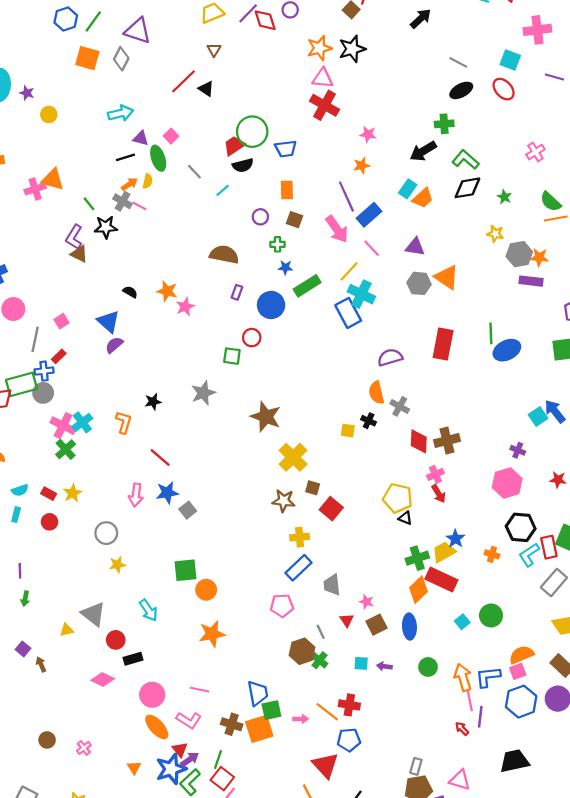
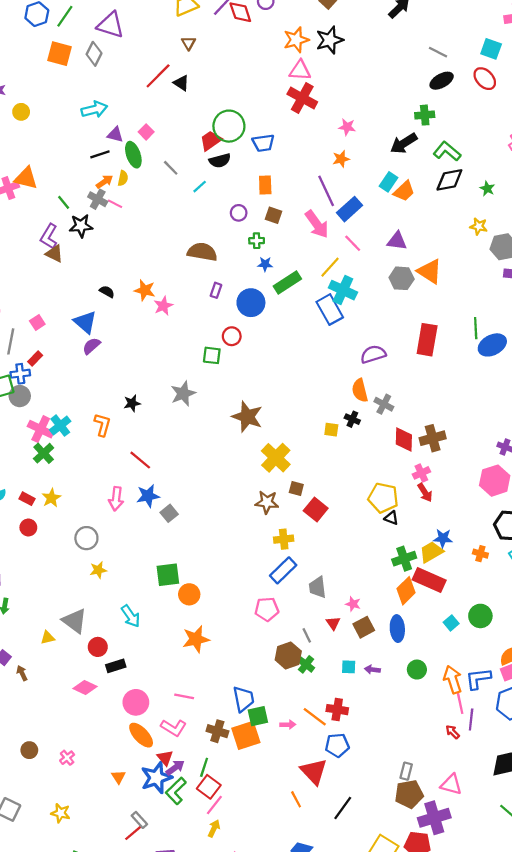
blue star: (455, 539) -> (443, 538), turned -30

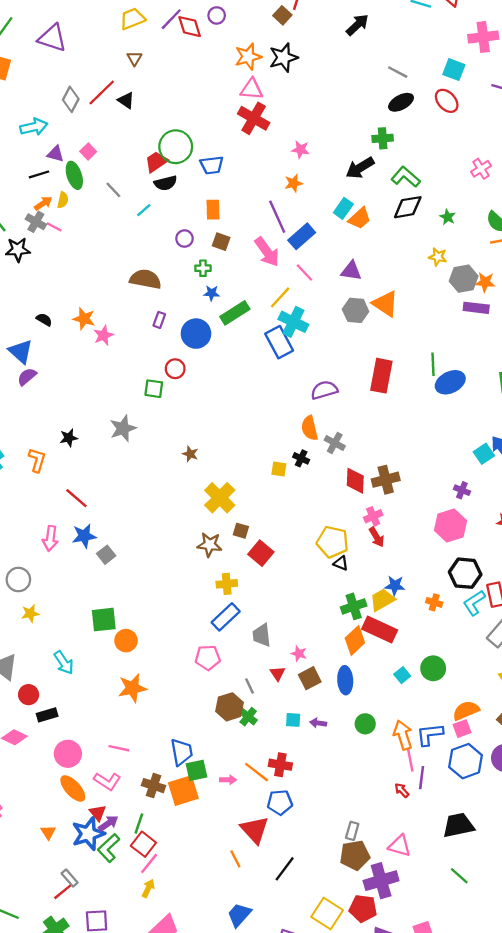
gray diamond: (94, 54) -> (71, 99), moved
brown star: (247, 417) -> (190, 454), size x0.5

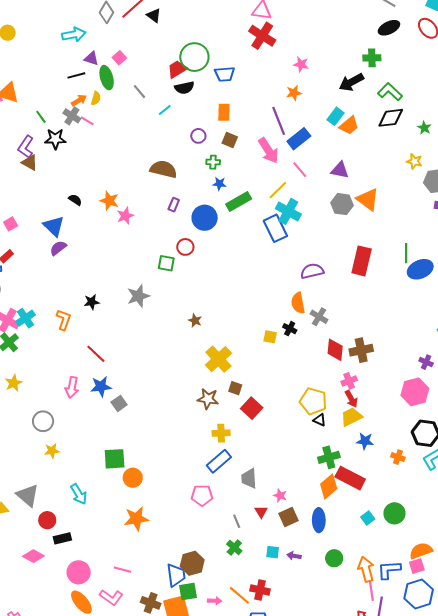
yellow trapezoid: (382, 600) -> (351, 417), moved
brown hexagon: (229, 707) -> (192, 563), moved

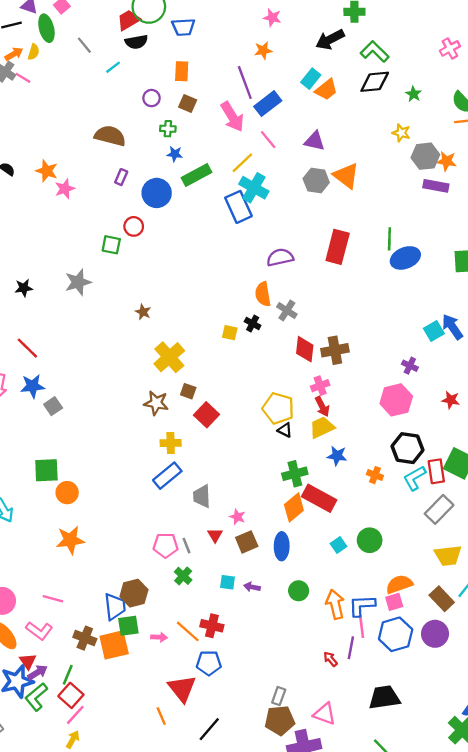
pink pentagon: (202, 495) -> (166, 545), moved
pink line: (371, 591) -> (362, 626), moved

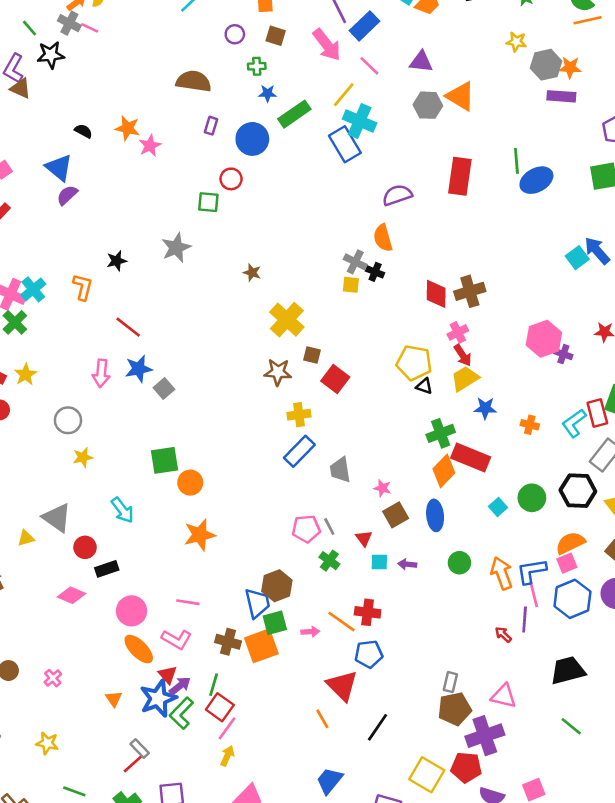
gray cross: (287, 310) -> (355, 262), moved
purple cross: (410, 366) -> (563, 354), moved
black hexagon: (407, 448) -> (578, 491), moved
red triangle: (215, 535) -> (364, 538), moved

